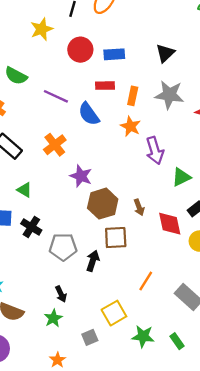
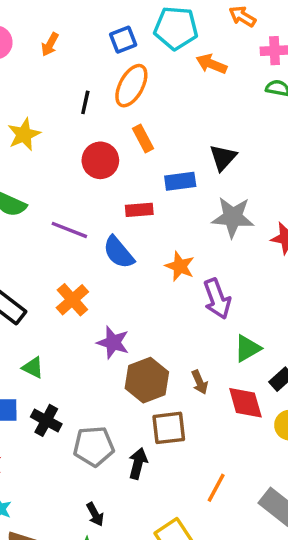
yellow star: (42, 29) -> (24, 134), moved
blue rectangle: (114, 54) -> (180, 181), moved
orange rectangle: (133, 96) -> (143, 138), moved, turned -36
green triangle: (181, 177) -> (247, 348), moved

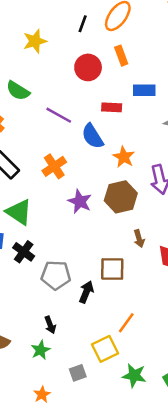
orange star: (180, 266) -> (124, 157), moved
green triangle: (33, 368) -> (19, 212), size x1.6
brown hexagon: (147, 380) -> (121, 197), moved
orange line: (216, 488) -> (126, 323), moved

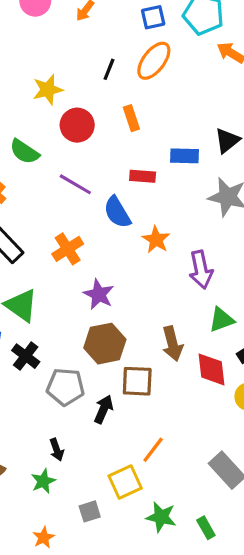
orange rectangle: (121, 56) -> (131, 118), moved
red circle: (88, 67) -> (77, 125), moved
brown hexagon: (121, 197) -> (105, 344), moved
brown arrow: (139, 239) -> (172, 344), size x1.5

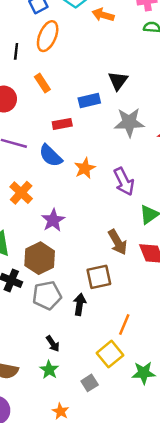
orange star: (156, 240) -> (85, 168), turned 30
purple star: (99, 294) -> (53, 220), turned 30
brown hexagon: (105, 344) -> (40, 258), moved

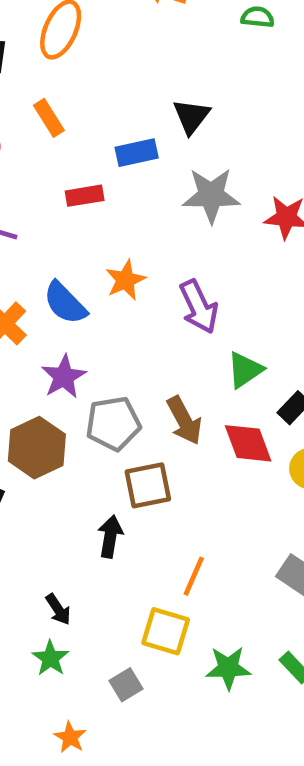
blue semicircle: (51, 156) -> (65, 303), moved
gray pentagon: (47, 295) -> (113, 424), moved
yellow square: (110, 354) -> (166, 631), turned -35

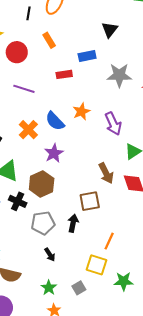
black triangle: (191, 116) -> (110, 30), moved
gray pentagon: (113, 424) -> (43, 223), moved
green star: (50, 658) -> (49, 288), moved

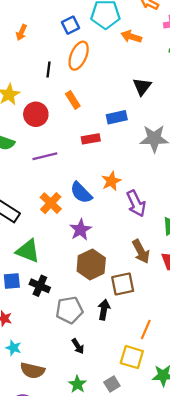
purple line: (24, 89) -> (45, 156), turned -30
purple arrow: (113, 124) -> (136, 203), moved
brown hexagon: (42, 184) -> (91, 265), moved

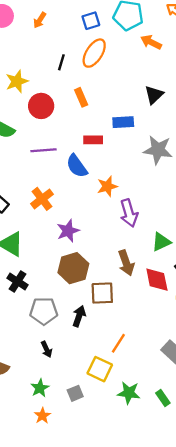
blue semicircle: (81, 193) -> (77, 166), moved

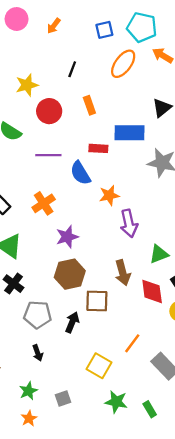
orange ellipse: (94, 53) -> (123, 64), moved
blue rectangle: (123, 122) -> (129, 133), size x1.4
orange line: (118, 343) -> (132, 343), moved
yellow square: (100, 369) -> (99, 366), moved

